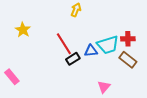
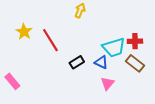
red line: (64, 44) -> (50, 40), moved
blue triangle: (91, 51) -> (101, 62), moved, turned 32
pink triangle: (104, 87) -> (107, 83), moved

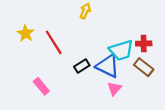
blue triangle: (101, 62) -> (108, 66), size x1.6
pink rectangle: (12, 81) -> (41, 86), moved

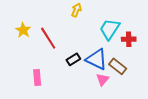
cyan trapezoid: (121, 50) -> (110, 29), moved, turned 140
brown rectangle: (144, 67) -> (118, 66), moved
pink rectangle: (41, 86) -> (37, 77), turned 35

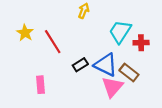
pink triangle: (103, 79) -> (112, 87), size x1.5

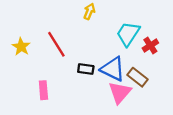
yellow star: (25, 33) -> (21, 47), moved
red cross: (141, 43) -> (150, 45), turned -32
black rectangle: (80, 65) -> (86, 69), turned 40

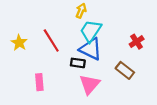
cyan trapezoid: (128, 34) -> (91, 31), moved
blue triangle: (113, 69) -> (91, 49), moved
pink triangle: (120, 92) -> (90, 84), moved

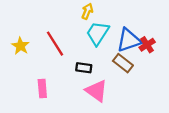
blue triangle: (91, 49) -> (129, 40), moved, turned -45
brown rectangle: (125, 70) -> (123, 63), moved
pink triangle: (90, 84) -> (96, 91), turned -35

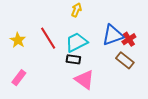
cyan trapezoid: (98, 33) -> (76, 42), moved, turned 30
brown rectangle: (123, 63) -> (125, 60), moved
pink rectangle: (42, 88) -> (19, 78), moved, turned 42

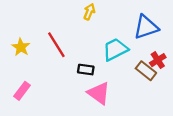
blue triangle: (113, 35) -> (146, 27), moved
red cross: (129, 39) -> (158, 60), moved
cyan trapezoid: (76, 42) -> (115, 49), moved

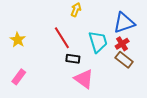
red line: (56, 45) -> (62, 38), moved
cyan trapezoid: (115, 49) -> (98, 42), turned 100
red cross: (158, 60) -> (122, 44), moved

